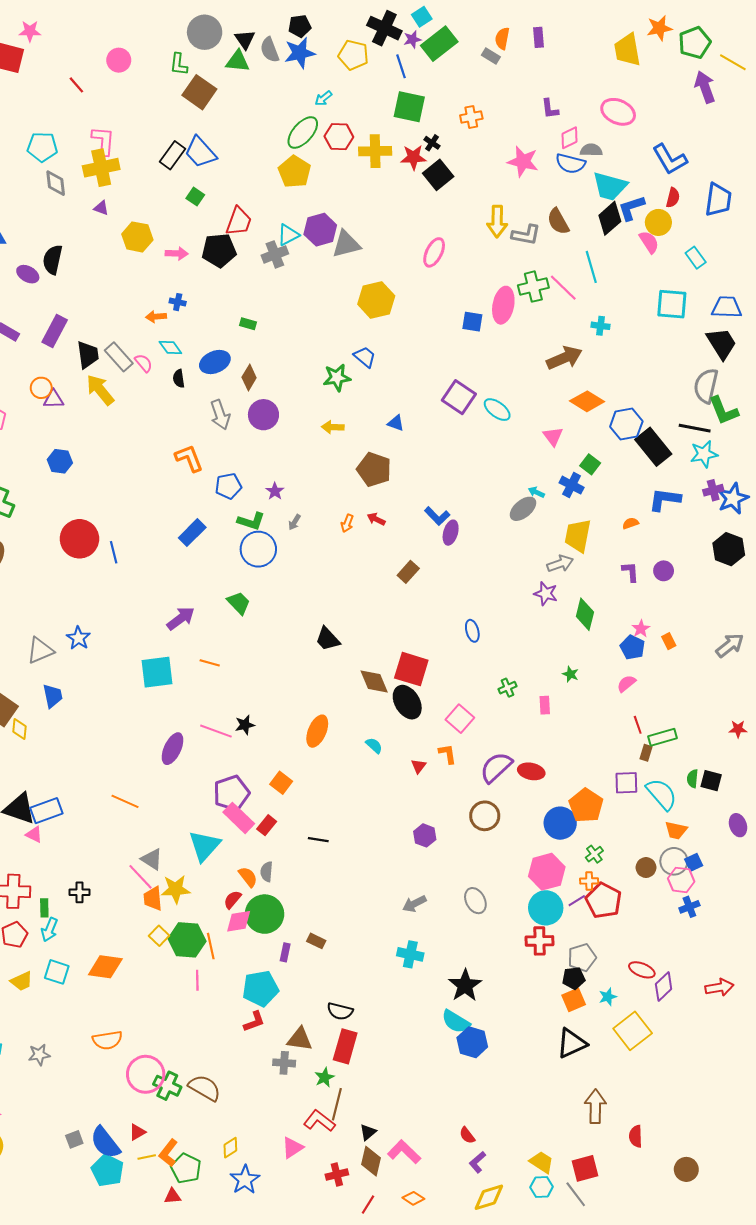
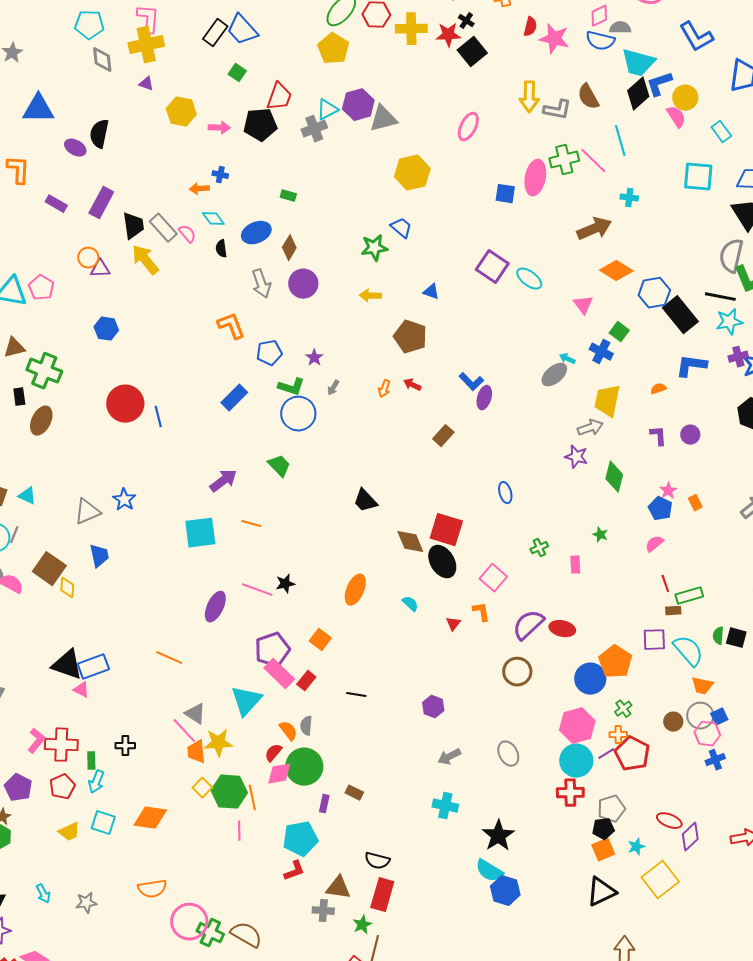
red semicircle: (673, 198) -> (530, 27), moved
brown rectangle: (646, 753) -> (673, 611), turned 70
purple hexagon: (425, 835) -> (433, 707), moved

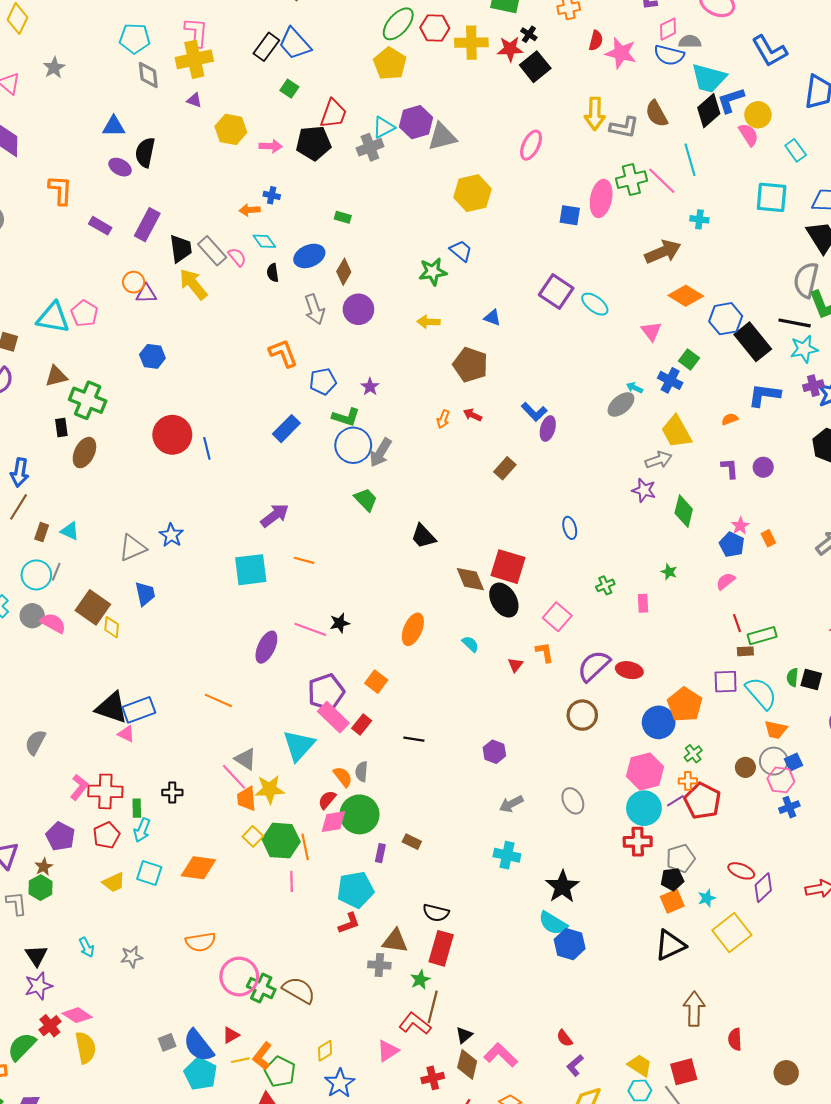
blue triangle: (38, 109) -> (114, 126), moved, size x0.7
gray arrow: (333, 388) -> (380, 453), moved, size x1.8
yellow trapezoid: (607, 401) -> (676, 432), turned -40
green trapezoid: (279, 466) -> (366, 500), moved

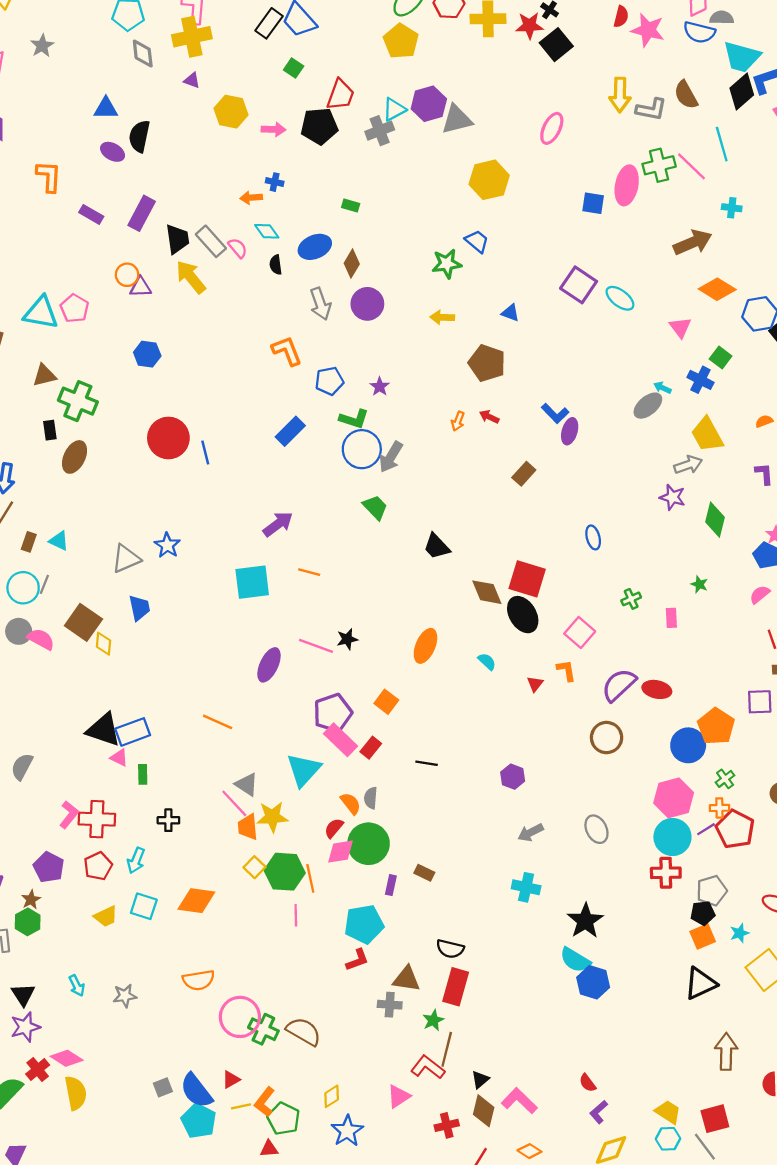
green rectangle: (137, 808) -> (143, 774), moved

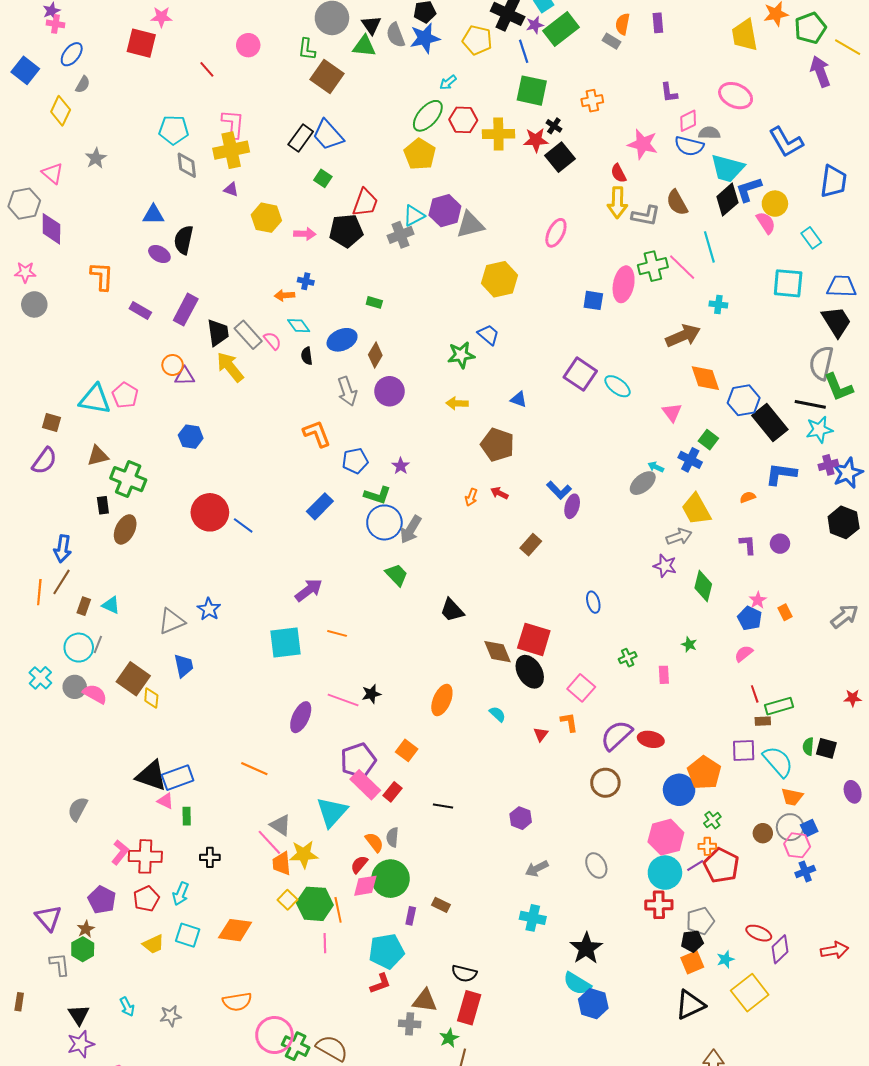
red semicircle: (621, 17) -> (619, 173), moved, turned 138
orange diamond: (717, 289) -> (705, 378), turned 40
blue line: (205, 453) -> (243, 525), turned -40

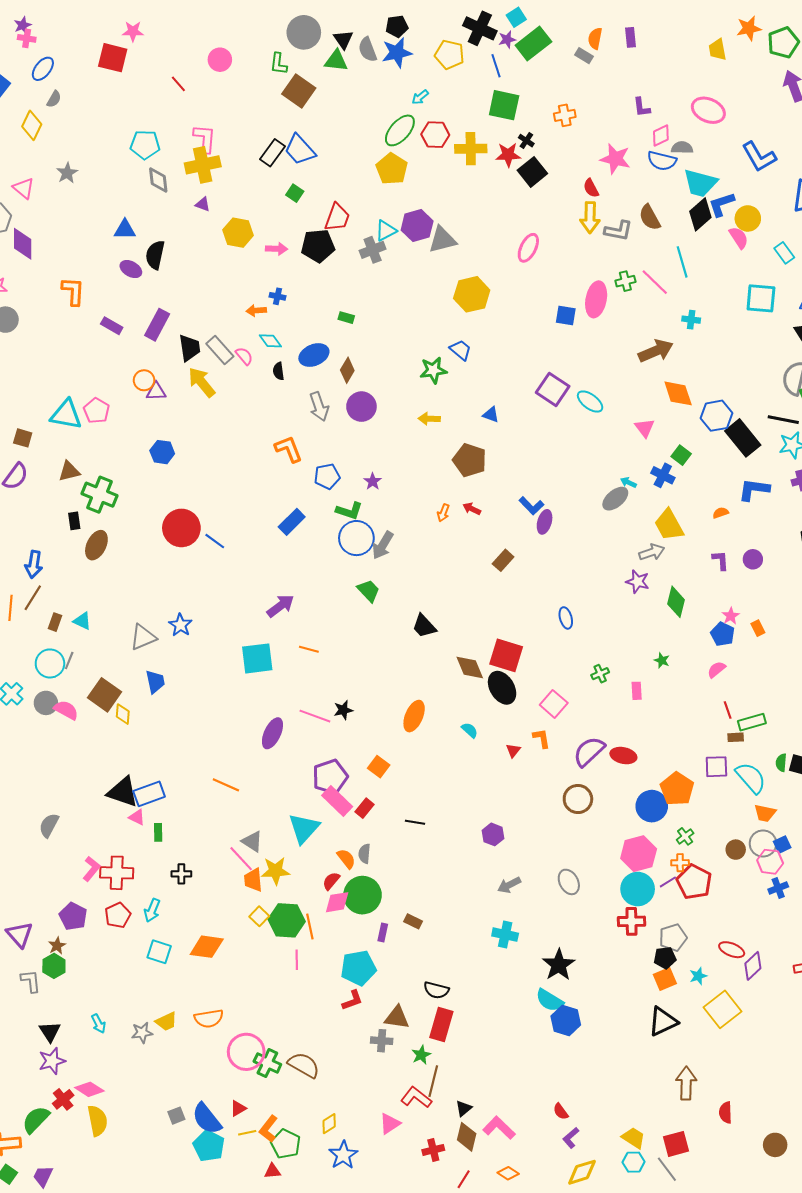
yellow trapezoid: (745, 35) -> (717, 50), size x0.7
green cross: (653, 266) -> (625, 281), size x0.7
yellow trapezoid: (153, 944) -> (166, 1022), moved

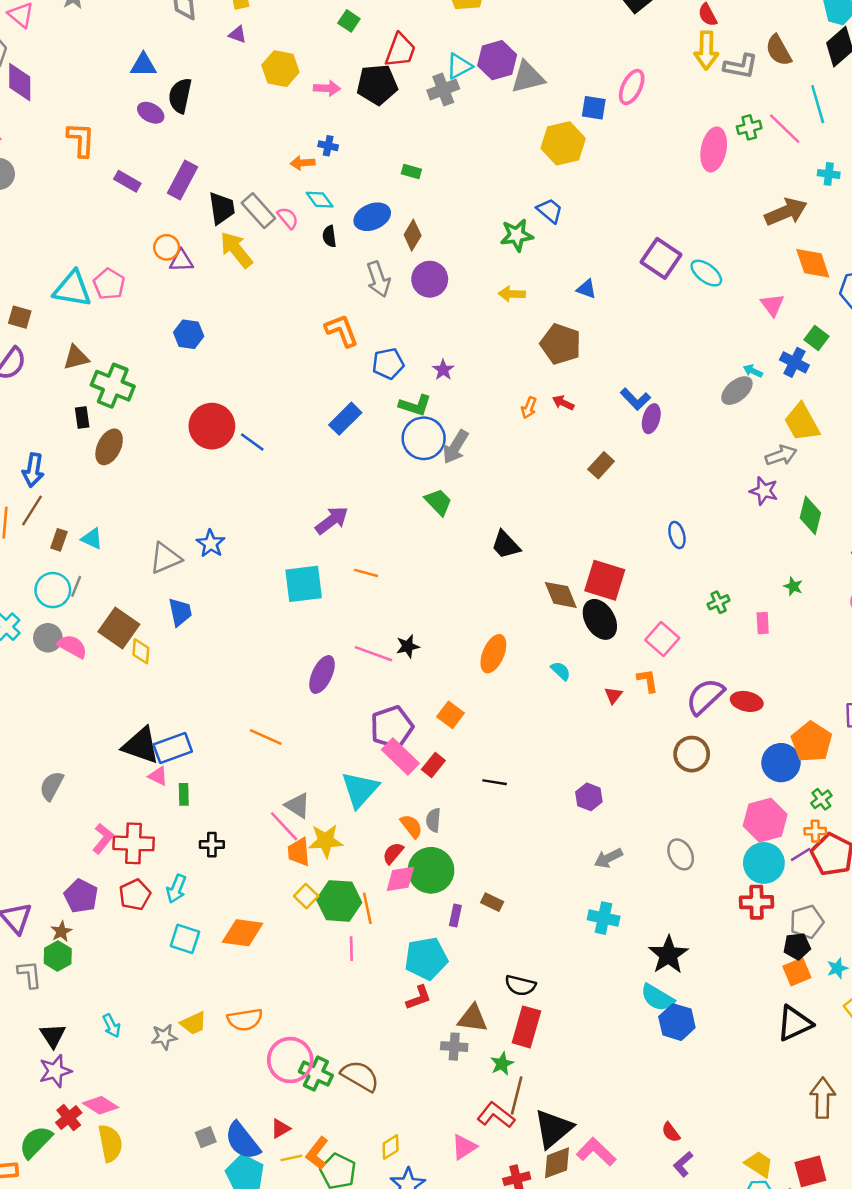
blue square: (566, 316) -> (594, 108), moved
black triangle: (464, 1108) -> (553, 1129), size x2.0
brown diamond: (467, 1137) -> (557, 1163), turned 56

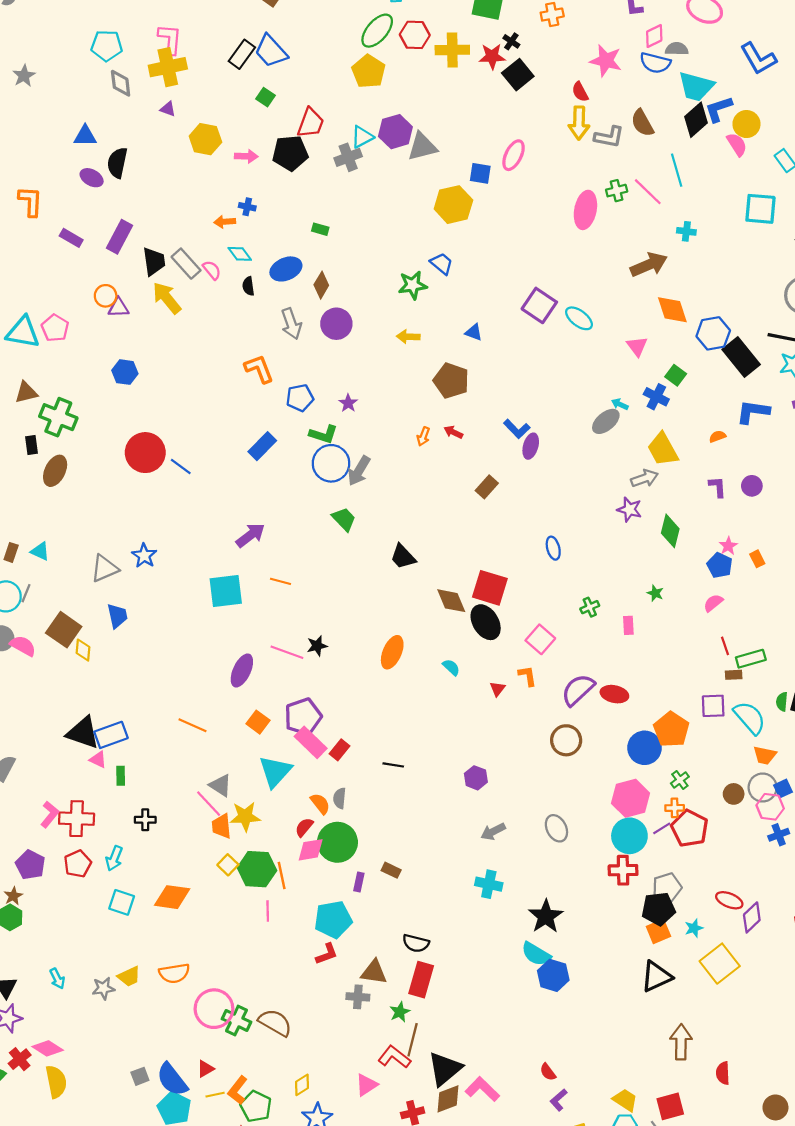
orange square: (451, 715) -> (258, 722), moved
black pentagon: (797, 946) -> (658, 909), size x1.4

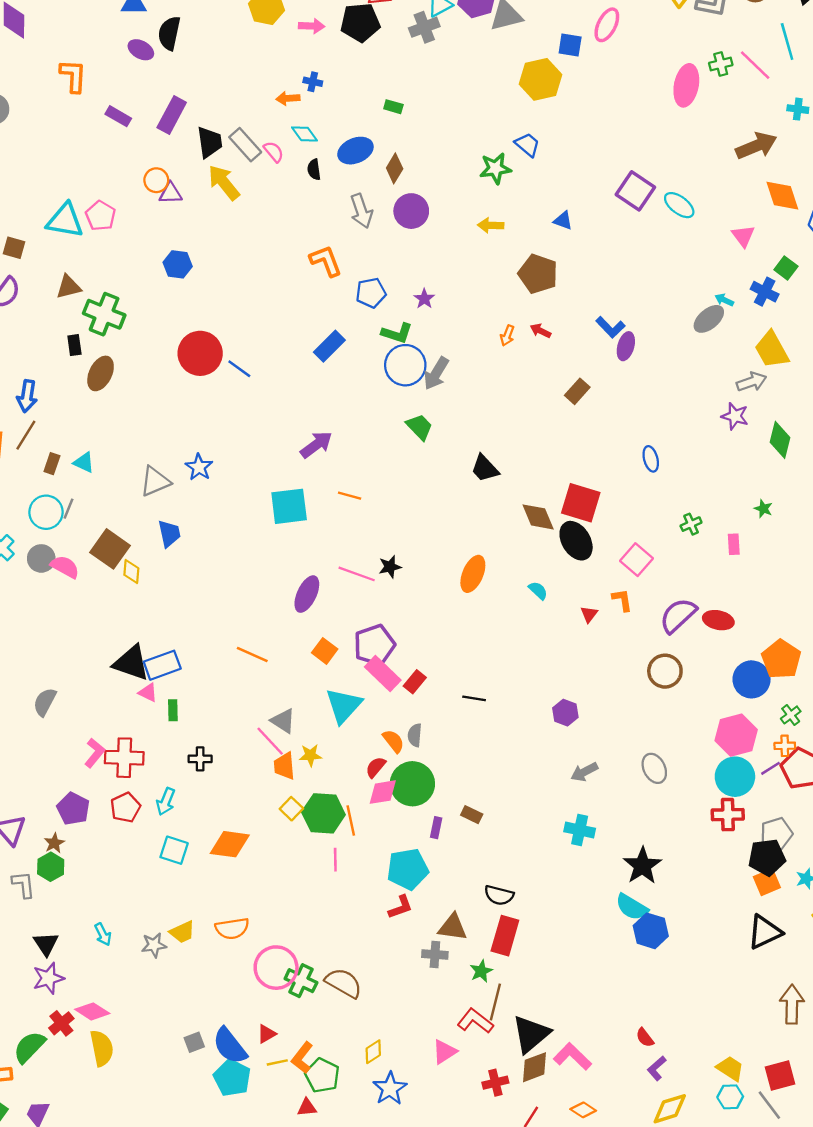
yellow star: (245, 816) -> (310, 755), size x0.7

